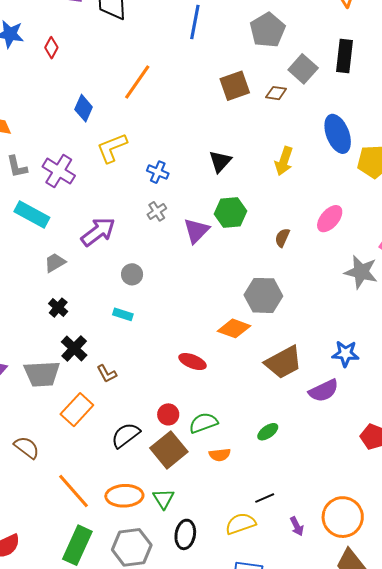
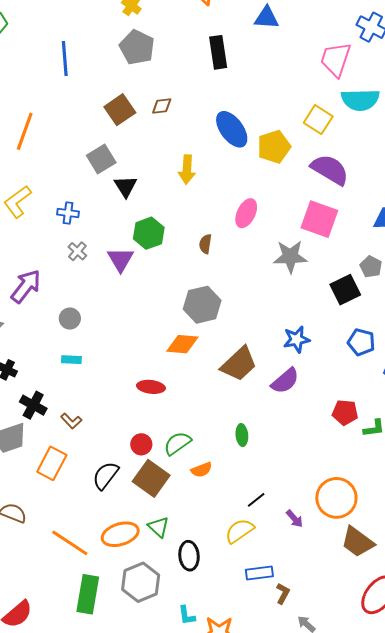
gray square: (303, 69) -> (101, 159), moved, turned 32
green ellipse: (268, 432) -> (242, 435), turned -45

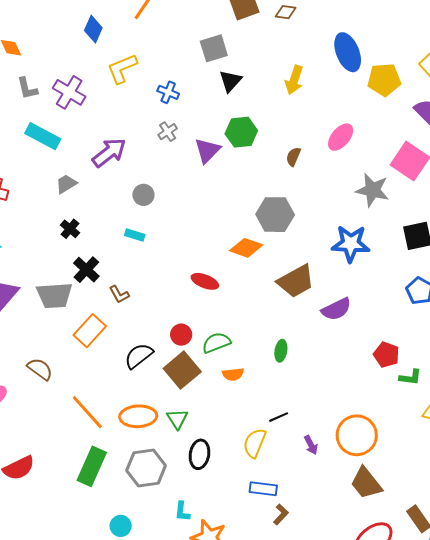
blue star: (297, 339) -> (351, 244), moved, size x1.4
yellow semicircle: (240, 531) -> (255, 443), turned -48

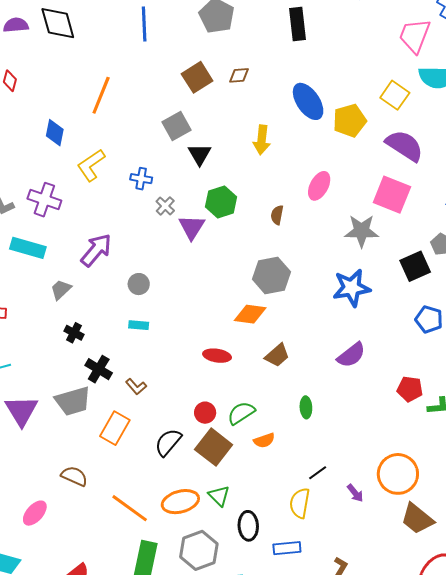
gray cross: (168, 132) -> (165, 206), moved
brown trapezoid: (296, 281) -> (277, 355), moved, size x0.7
blue rectangle: (263, 489) -> (287, 548), moved

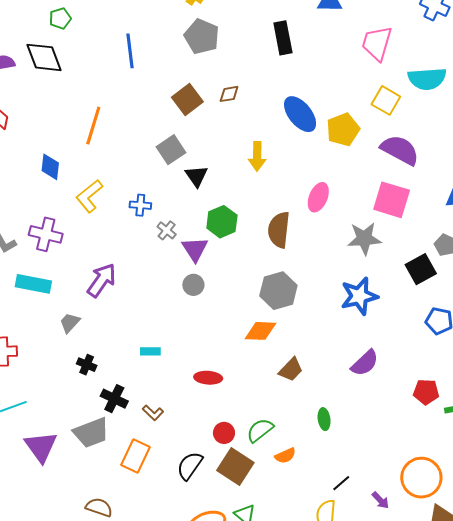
pink trapezoid: (415, 36) -> (377, 43), moved
brown semicircle: (277, 215) -> (279, 230), size x1.8
gray circle: (139, 284) -> (193, 285), moved
red ellipse: (217, 356) -> (208, 378), moved

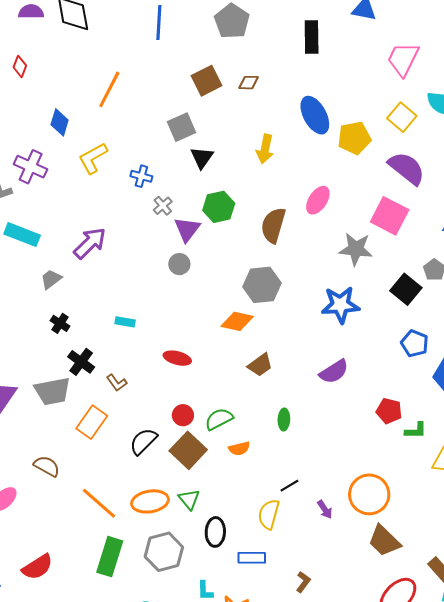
purple cross: (46, 234) -> (31, 167), moved
black square: (421, 269) -> (406, 289), turned -32

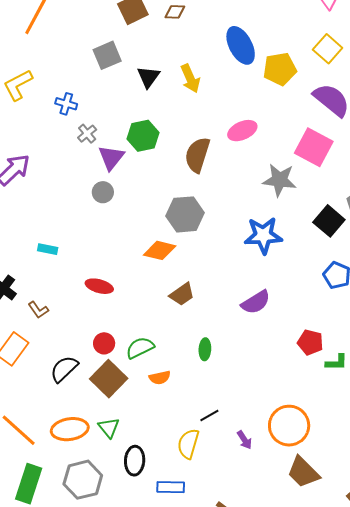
yellow arrow: (265, 149) -> (190, 79), turned -36
black triangle: (202, 158) -> (148, 77), moved
pink ellipse: (318, 200) -> (242, 131), turned 32

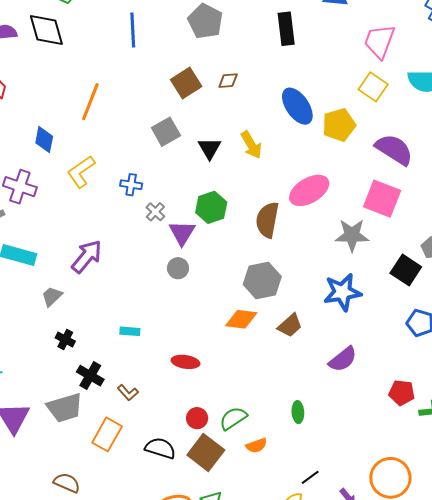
yellow square: (328, 49) -> (373, 87), moved
pink ellipse: (242, 131) -> (309, 190), size x1.4
brown trapezoid: (182, 294) -> (290, 325), moved
black semicircle: (64, 369) -> (160, 448), turned 68

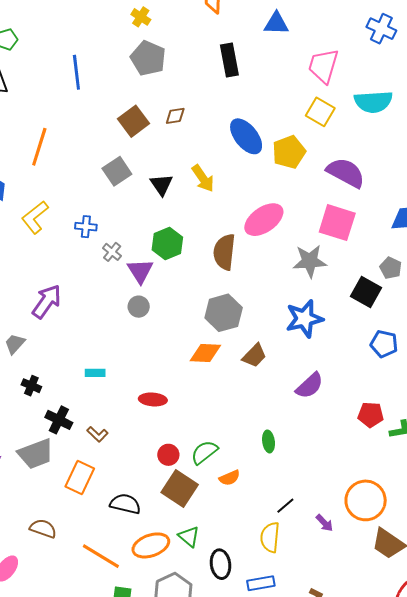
black semicircle: (160, 448) -> (125, 504), moved

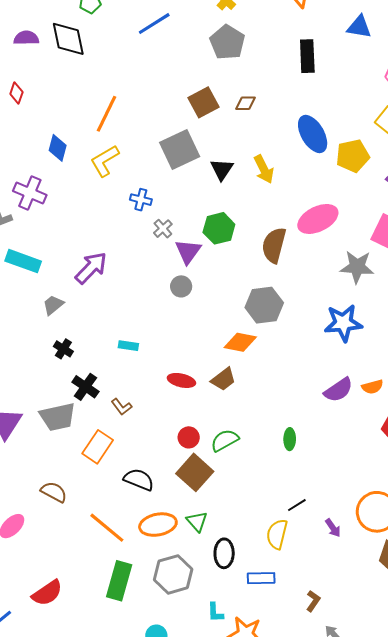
blue line: (76, 72) -> (154, 24), moved, turned 56
gray square: (117, 171) -> (180, 149), size x1.4
yellow L-shape: (35, 217) -> (105, 161), moved
brown trapezoid: (254, 356) -> (223, 379), moved
orange semicircle: (230, 478) -> (372, 387), moved

